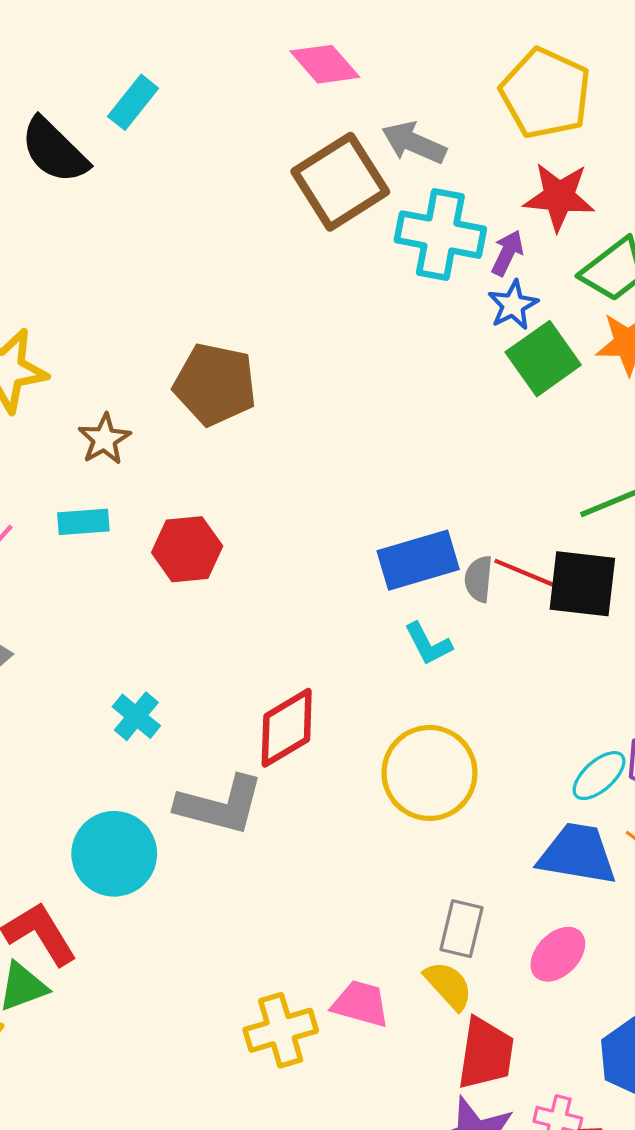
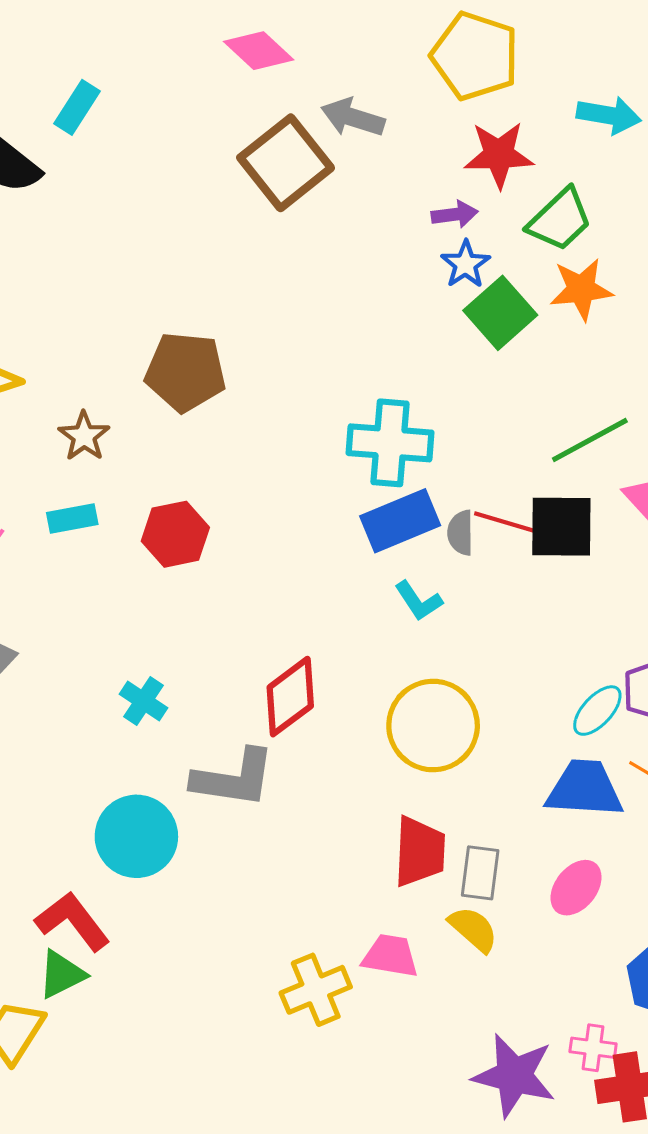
cyan cross: (440, 235) -> (390, 443), moved
purple arrow: (507, 253) -> (455, 214), turned 63
red trapezoid: (486, 1054) -> (420, 852), moved

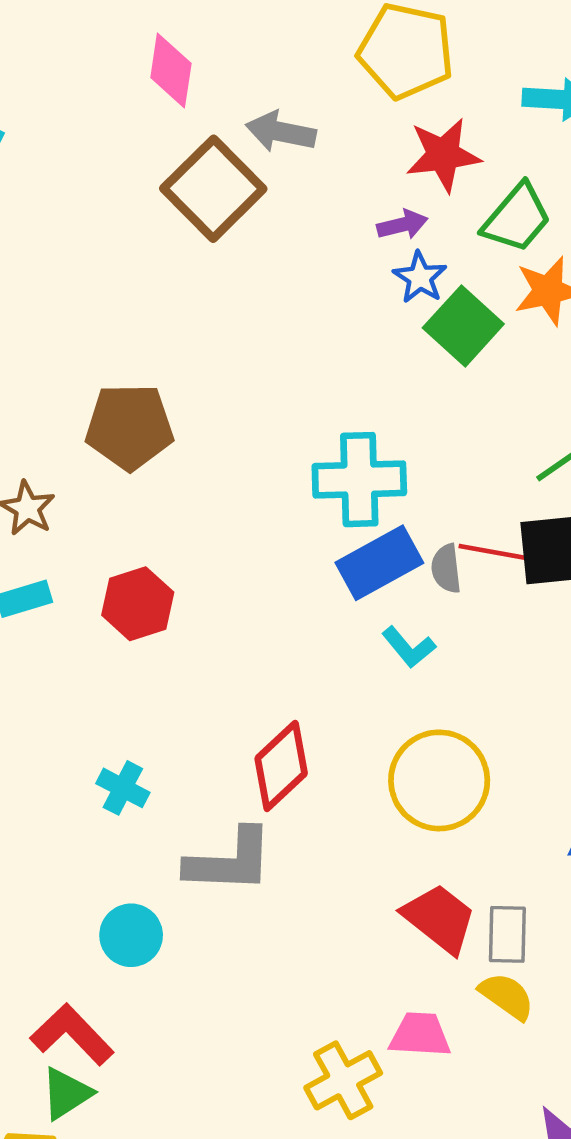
pink diamond: (259, 51) -> (171, 71), turned 62
cyan circle: (136, 836) -> (131, 935), size x0.7
red trapezoid: (420, 852) -> (439, 918), turned -48

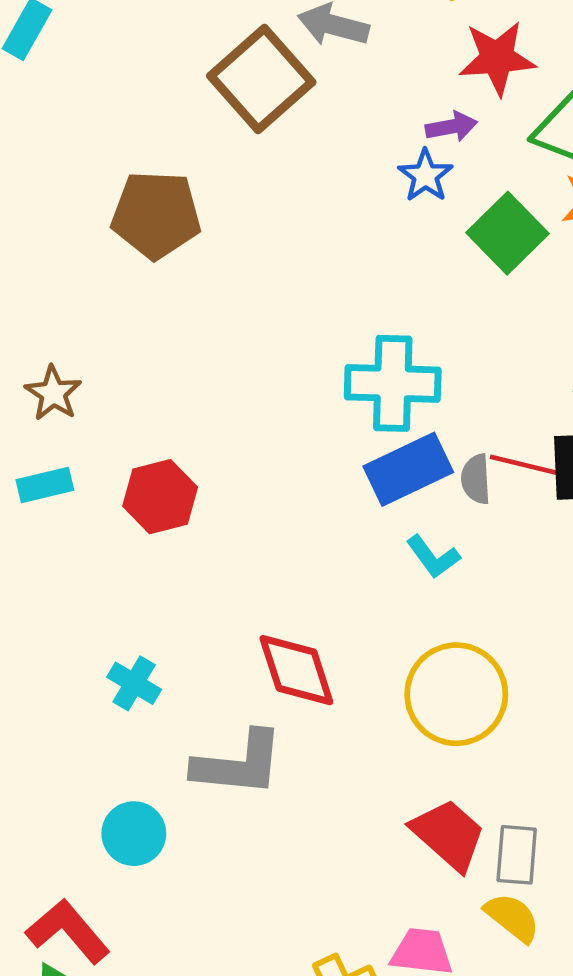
blue star: (420, 277) -> (425, 176), moved
brown pentagon: (130, 427) -> (156, 215), moved
red diamond: (281, 766) -> (296, 670), turned -68

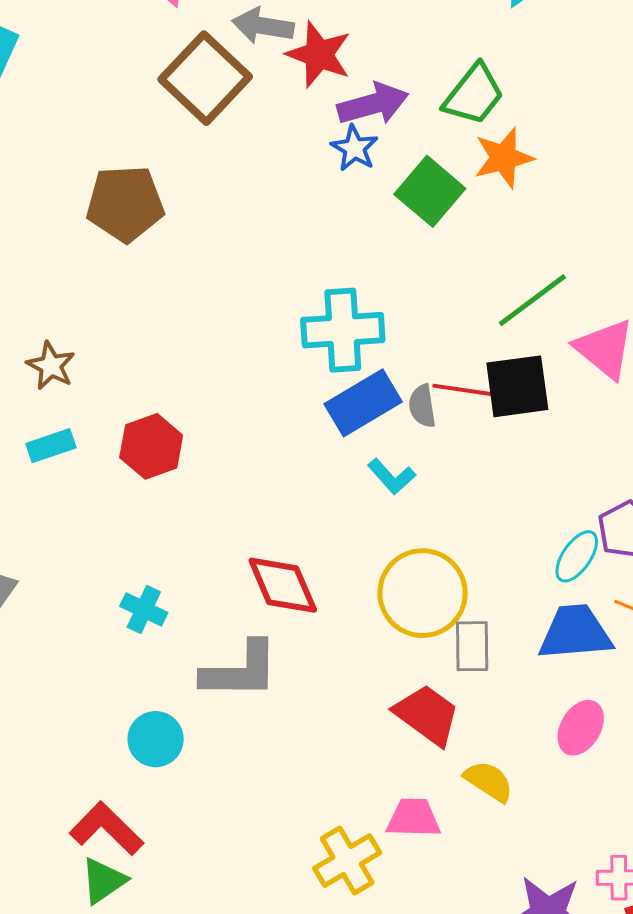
red star: (497, 58) -> (319, 55), moved, turned 30
purple arrow: (451, 127) -> (373, 104), size x1.6
gray rectangle: (517, 855) -> (472, 646), moved

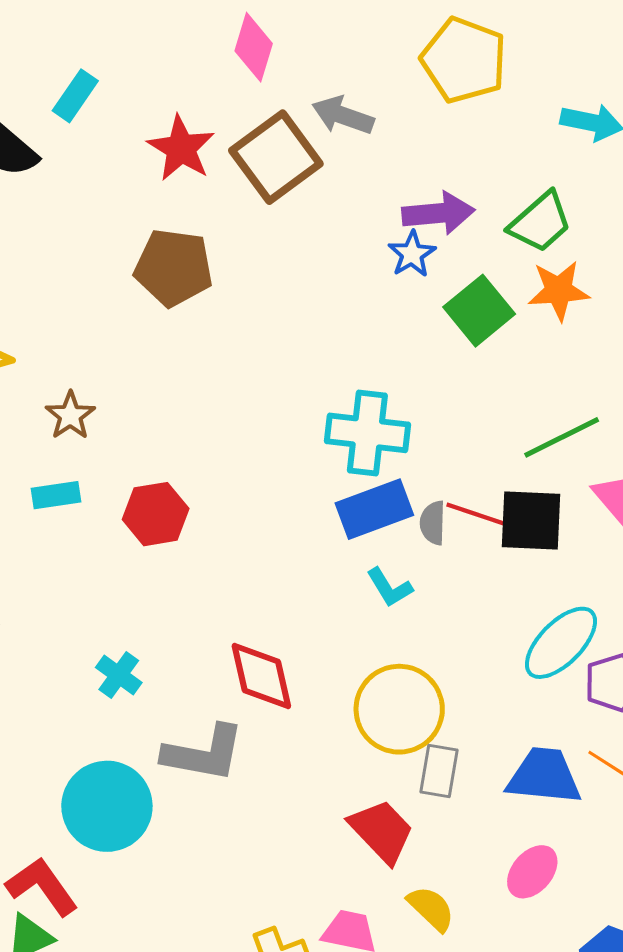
red star: (319, 55) -> (181, 148), moved
cyan ellipse: (577, 556) -> (561, 643), moved, size x1.5
cyan circle: (156, 739) -> (107, 806), size x1.6

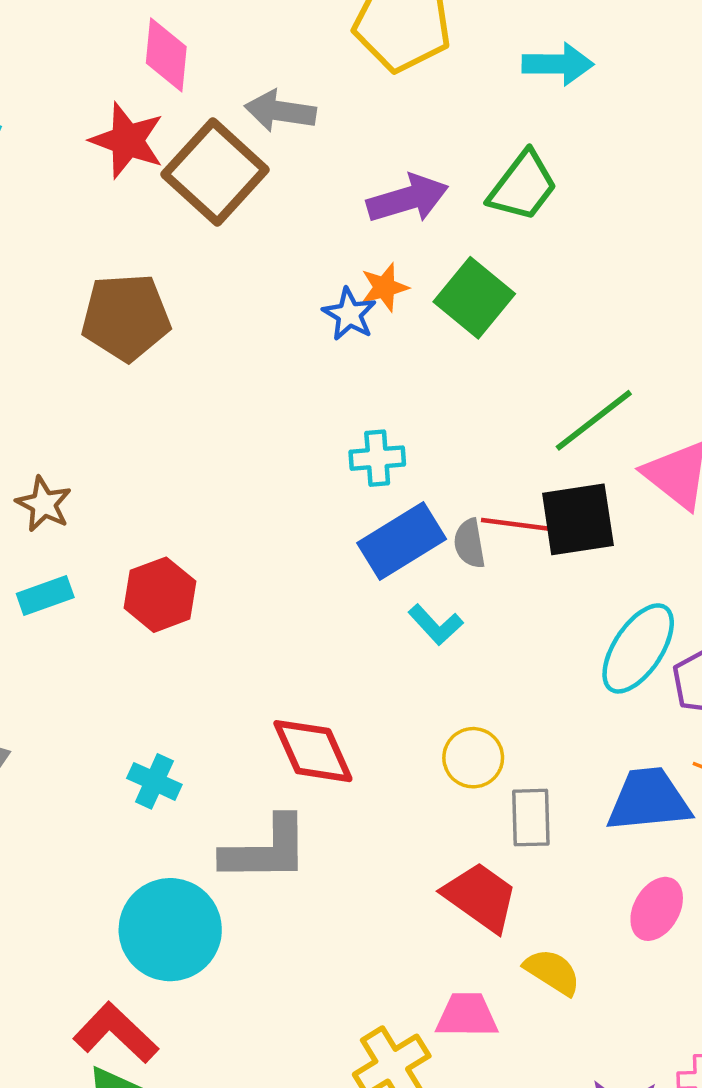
red star: (181, 148) -> (127, 140), moved
blue star: (412, 254) -> (349, 314), moved
orange star: (559, 291) -> (384, 287), moved, size x0.7
cyan cross: (367, 433) -> (377, 458), size x0.6
yellow circle: (399, 709) -> (473, 758), size x0.6

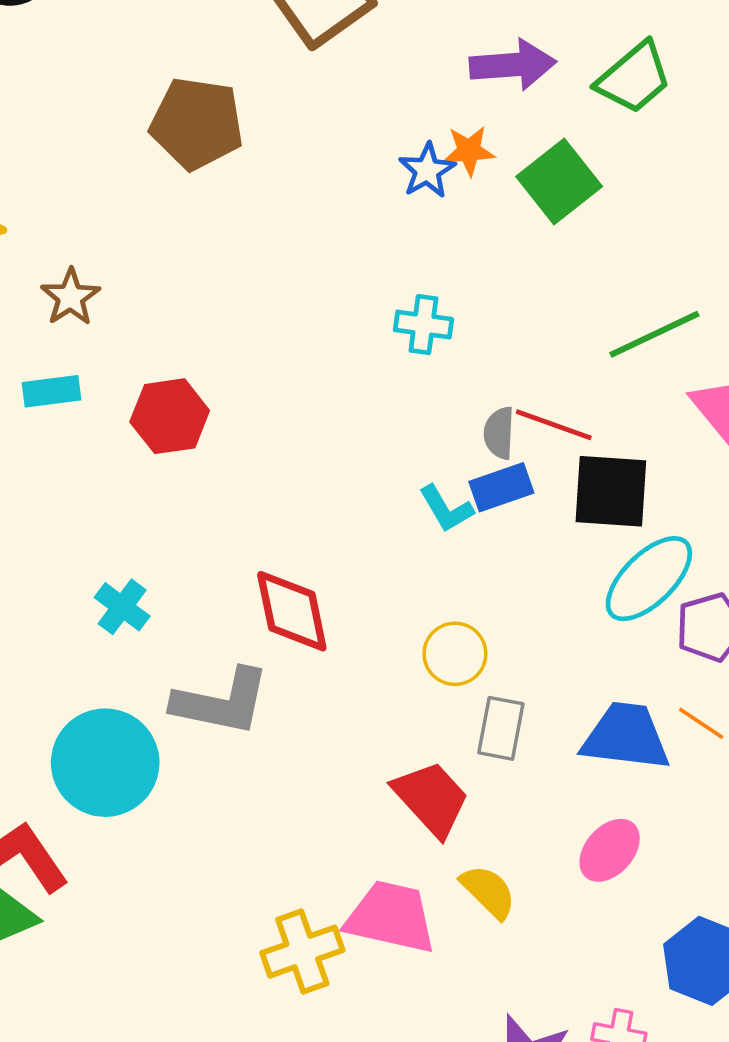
black square: (578, 519) -> (611, 491), moved
blue rectangle: (402, 541) -> (501, 487), moved, size x0.7
pink trapezoid: (467, 1015) -> (391, 917), size x1.4

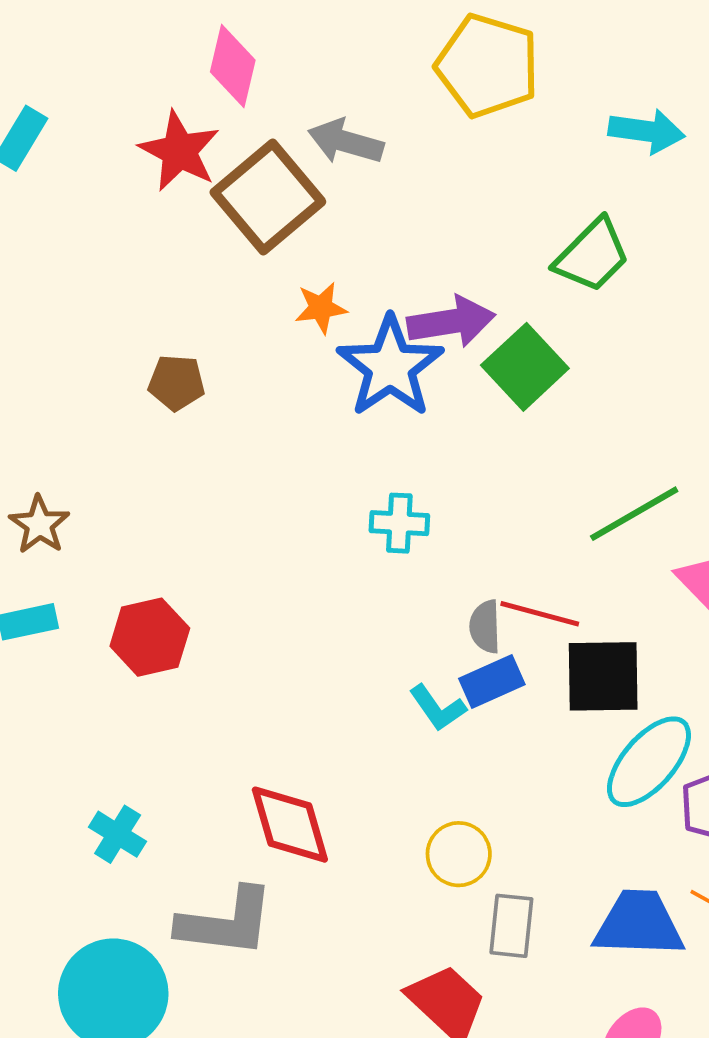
purple arrow: (513, 65) -> (451, 322), moved
brown pentagon: (197, 123) -> (176, 383), moved, size x0.6
orange star: (469, 151) -> (321, 308), moved
blue star: (427, 170) -> (390, 367), size x1.8

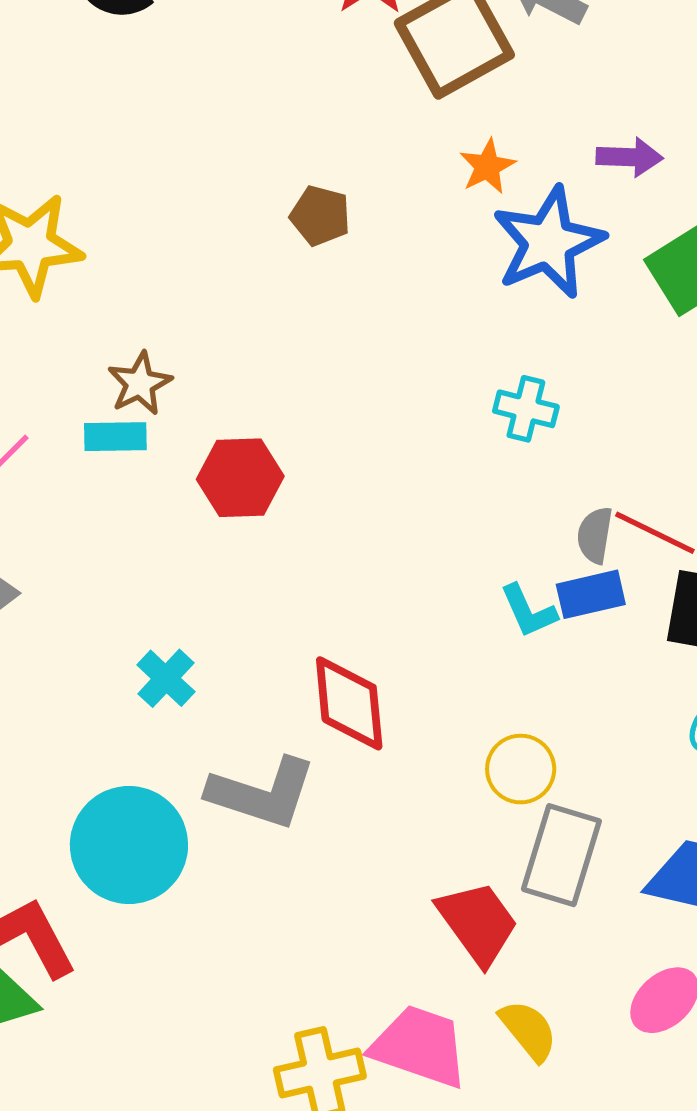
orange star: (321, 308) -> (487, 166), turned -30
purple arrow: (451, 322) -> (629, 157), moved, size x0.7
brown star: (39, 525) -> (140, 383), moved
gray rectangle: (511, 926) -> (561, 855), size x1.4

